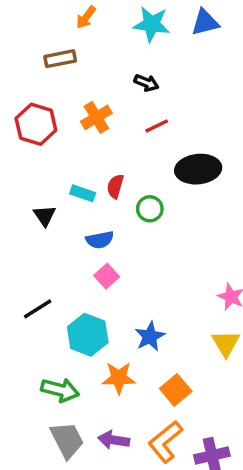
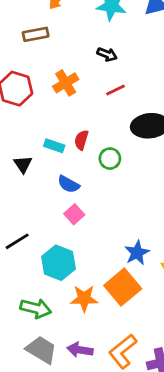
blue semicircle: (100, 240) -> (68, 184), turned 40
blue star: (150, 336) -> (137, 253), moved
orange square: (176, 390) -> (123, 287), moved, size x1.4
gray trapezoid: (67, 440) -> (41, 350), turned -32

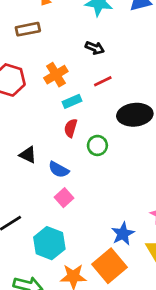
cyan rectangle: (54, 146) -> (72, 101), moved, turned -42
black triangle: (23, 164) -> (28, 155), moved, turned -30

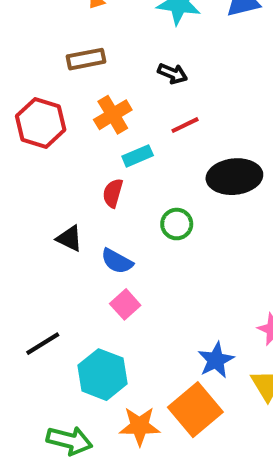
brown rectangle: (28, 29) -> (86, 59), moved
red semicircle: (71, 128) -> (113, 193), moved

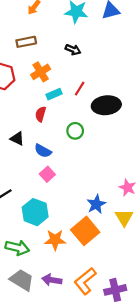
red line: (185, 125) -> (80, 89), moved, turned -32

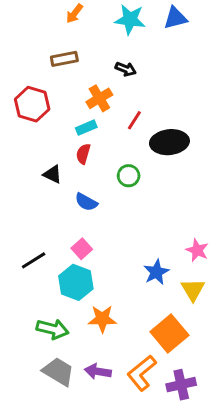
orange cross: (41, 72) -> (99, 98), moved
cyan rectangle: (54, 94) -> (86, 128), moved
black triangle: (17, 139) -> (53, 174), moved
pink square: (47, 174) -> (82, 249), moved
orange square: (85, 231) -> (169, 333), moved

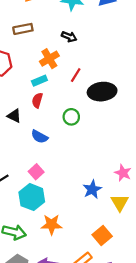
orange square: (169, 333) -> (102, 235), size x0.7

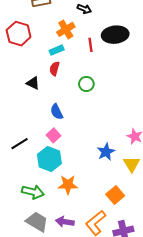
red line: (76, 75) -> (90, 45), turned -40
black ellipse: (102, 92) -> (115, 35), moved
blue semicircle: (39, 137) -> (57, 112), moved, turned 35

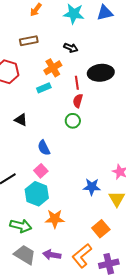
red semicircle: (55, 69) -> (78, 101), moved
blue star: (106, 152) -> (92, 187), turned 30

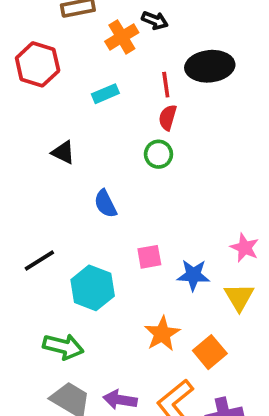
orange cross: (53, 68) -> (122, 37), moved
pink square: (41, 171) -> (149, 257), moved, turned 32
orange star: (55, 219) -> (162, 334), moved, turned -30

